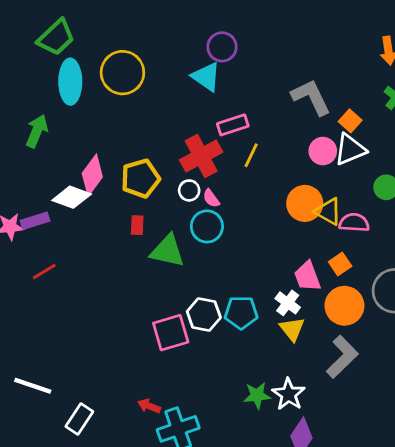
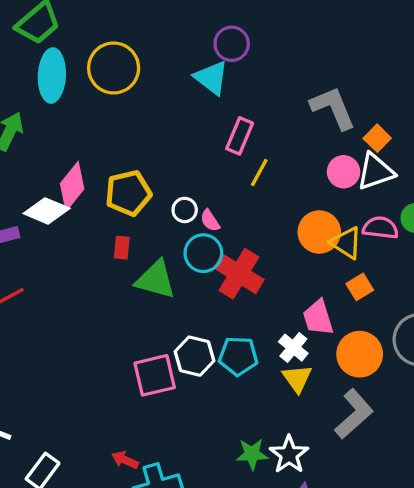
pink rectangle: (233, 125) -> (240, 136), turned -52
red cross: (201, 156) -> (239, 274), moved, turned -33
pink semicircle: (354, 223) -> (380, 228), moved
orange square: (340, 264) -> (360, 287), moved

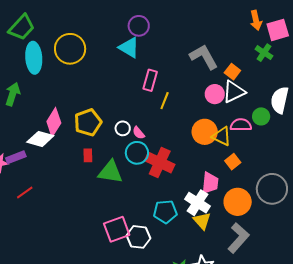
pink trapezoid: (318, 318) -> (210, 183), turned -150
white cross: (293, 348) -> (198, 203), size x1.4
white hexagon: (194, 356) -> (138, 237), moved

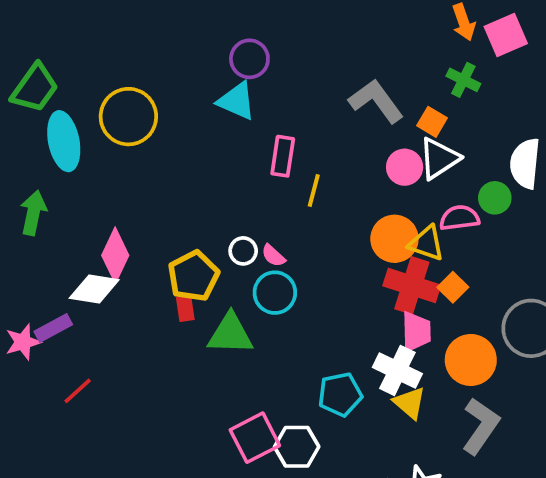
green cross: (264, 53) -> (463, 80), moved
yellow pentagon: (88, 122) -> (193, 276), moved
red cross: (160, 162) -> (412, 285), moved

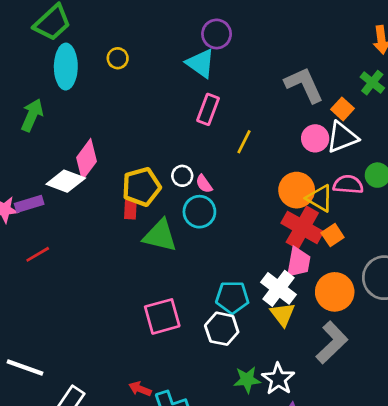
yellow circle: (128, 117) -> (118, 58), size x0.5
pink rectangle: (283, 156) -> (208, 109), moved
white hexagon: (297, 447) -> (222, 329), moved

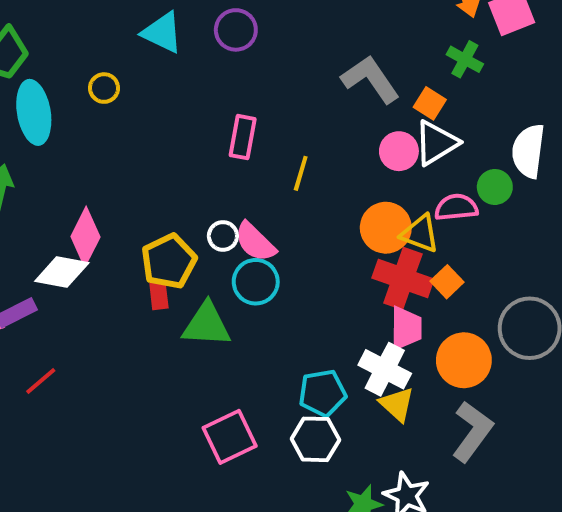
cyan triangle: (201, 63) -> (162, 33), moved
pink semicircle: (204, 184) -> (255, 242), size x1.6

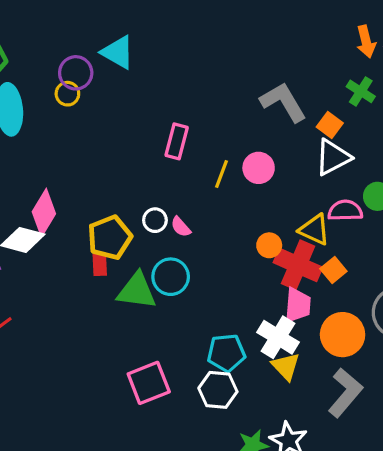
purple circle: (236, 30) -> (76, 73), moved
pink circle: (399, 151) -> (259, 168), moved
orange circle: (386, 228) -> (269, 245), moved, size x0.6
pink semicircle: (255, 242) -> (181, 227), size x0.6
cyan circle: (256, 282) -> (171, 277), moved

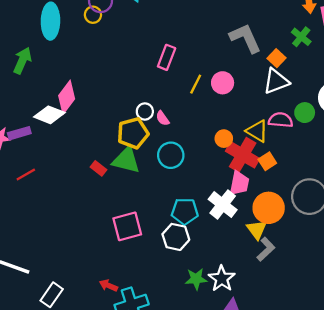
yellow pentagon: (110, 237) -> (133, 133), moved
red rectangle: (100, 265) -> (98, 168), moved, turned -56
cyan circle: (171, 277) -> (171, 155), moved
yellow triangle: (286, 366) -> (257, 230), moved
gray L-shape: (345, 393) -> (266, 249), size x0.7

